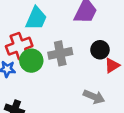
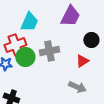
black circle: (100, 50) -> (91, 40), moved
red triangle: (112, 65) -> (82, 61), moved

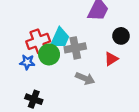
cyan trapezoid: (29, 22) -> (60, 38), moved
gray arrow: (77, 87) -> (85, 78), moved

